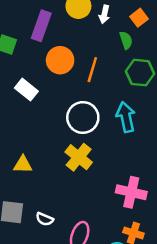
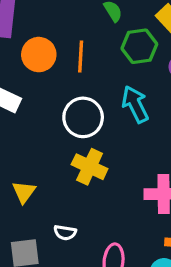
yellow triangle: (23, 165) -> (24, 192), turned -42
white semicircle: (45, 219) -> (65, 233), moved

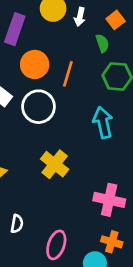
white circle: (83, 117) -> (38, 107), moved
white semicircle: (65, 233) -> (17, 224), moved, turned -102

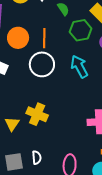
white circle: (38, 107) -> (42, 64), moved
yellow cross: (55, 164) -> (37, 114), moved

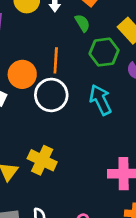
orange circle: (18, 38) -> (22, 74), moved

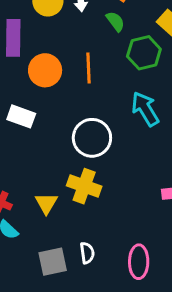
orange circle: (22, 74) -> (45, 70), moved
white circle: (51, 95) -> (92, 138), moved

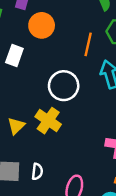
orange line: (88, 68) -> (88, 44), moved
white rectangle: (21, 116) -> (14, 55), turned 75

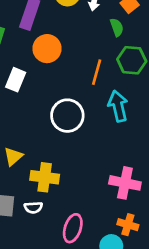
yellow cross: (48, 121) -> (45, 177), moved, turned -30
white semicircle: (37, 172) -> (33, 208), turned 77

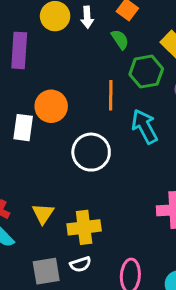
orange circle: (47, 49) -> (51, 106), moved

